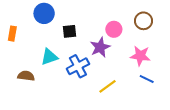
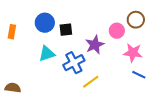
blue circle: (44, 13) -> (45, 23), moved
pink circle: (114, 29) -> (117, 31), moved
brown semicircle: (26, 76) -> (13, 88), moved
yellow line: (108, 86) -> (91, 82), moved

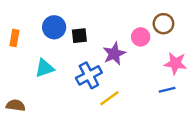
pink star: (133, 53) -> (175, 63), moved
cyan triangle: (47, 54) -> (44, 68), moved
blue line: (139, 75) -> (167, 90), turned -40

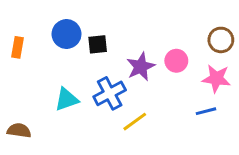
brown circle: (163, 24) -> (221, 40), moved
pink circle: (141, 37) -> (176, 61), moved
cyan triangle: (44, 68) -> (67, 99), moved

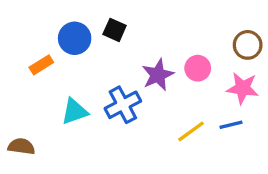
black square: (98, 44) -> (115, 30), moved, turned 30
orange rectangle: (18, 47) -> (41, 65), moved, turned 48
yellow line: (135, 122) -> (191, 131), moved

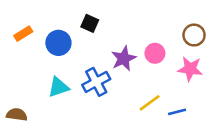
blue circle: (75, 38) -> (58, 43), moved
orange rectangle: (41, 65) -> (23, 34), moved
blue line: (231, 125) -> (177, 112), moved

